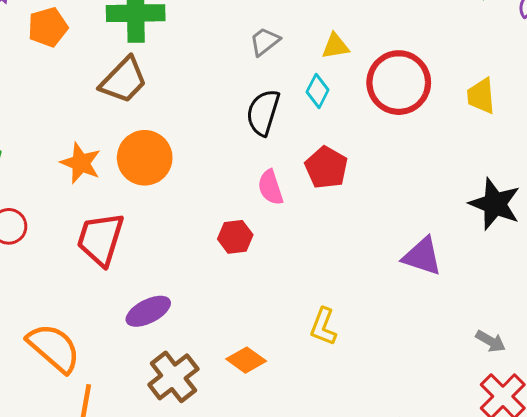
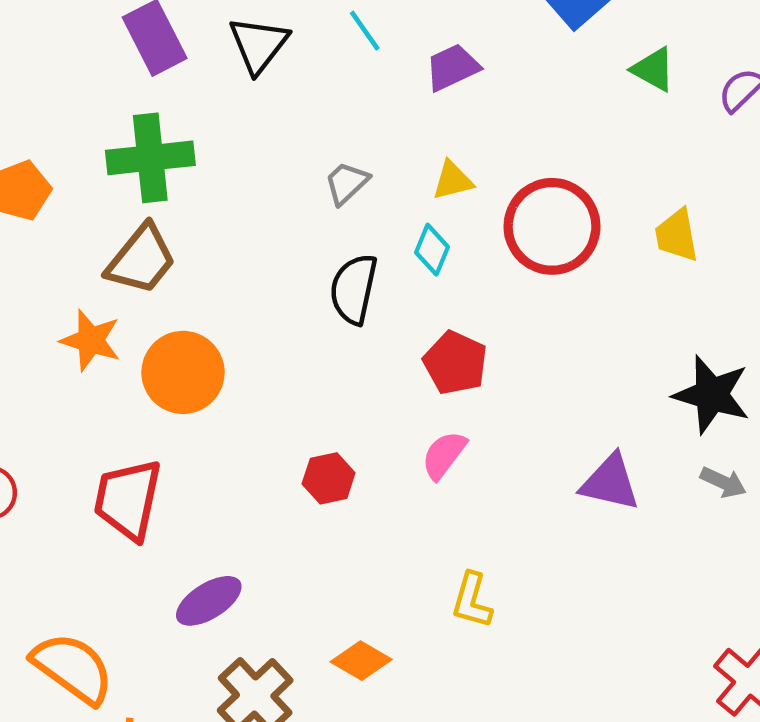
orange star: (81, 163) -> (91, 340), moved
pink semicircle: (270, 187) -> (444, 455), moved, turned 60
gray arrow: (491, 341) -> (723, 482), moved

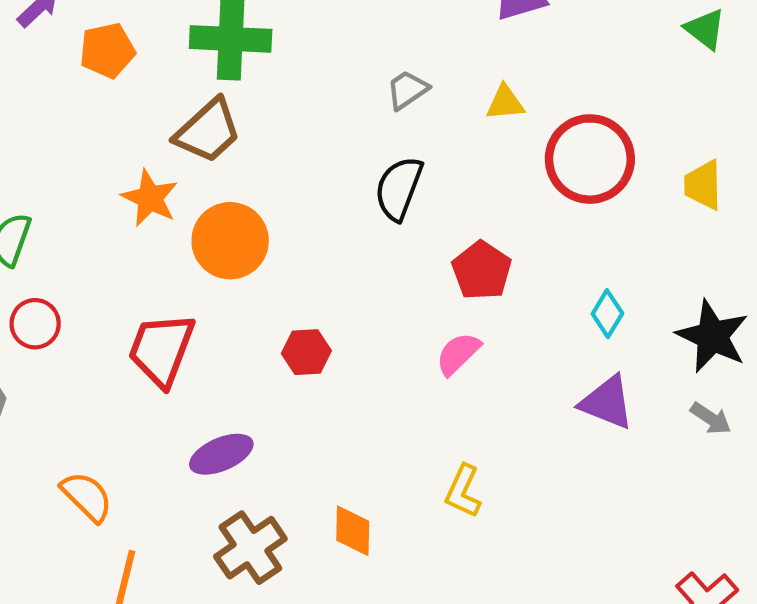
cyan diamond: (432, 250) -> (607, 314), moved
red hexagon: (329, 478) -> (306, 352), moved
orange diamond: (361, 661) -> (353, 531), turned 52
orange semicircle: (73, 668) -> (87, 497), size x0.7

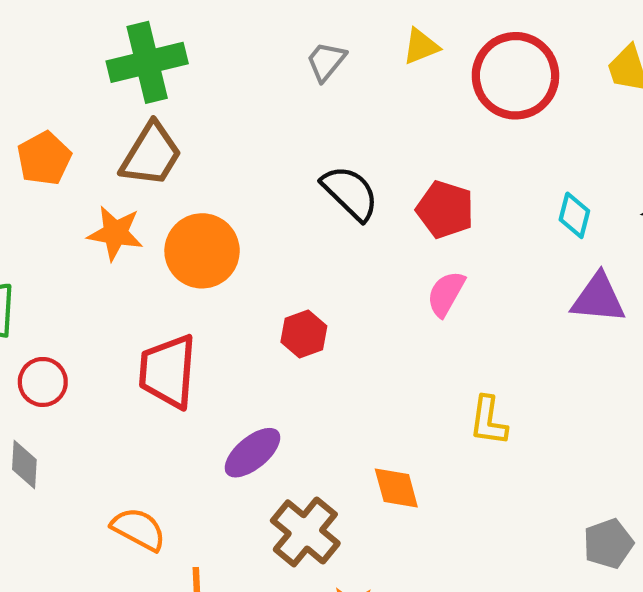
orange pentagon: (107, 50) -> (44, 158), moved
black semicircle: (399, 188) -> (350, 193), moved, turned 130

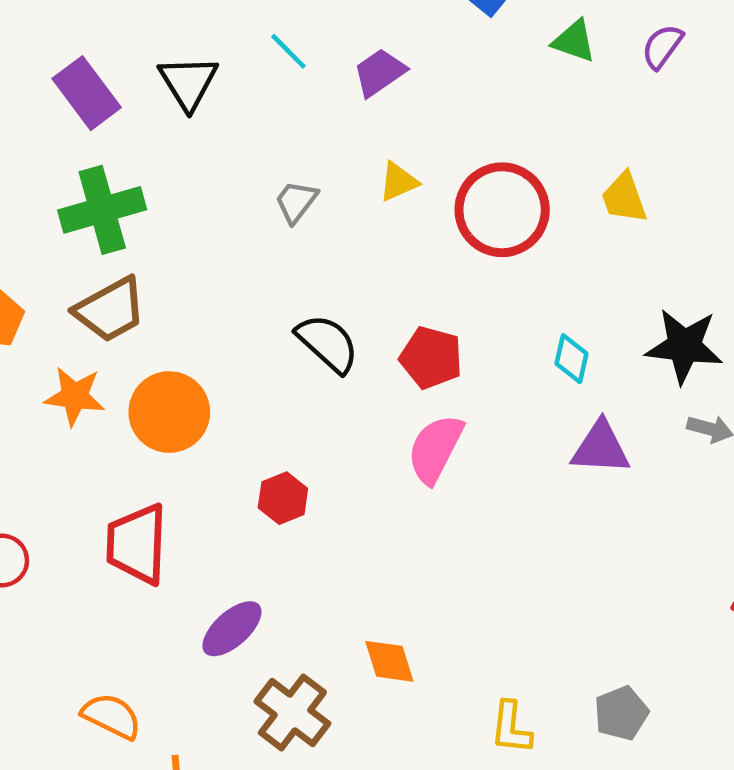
brown trapezoid: (151, 155) -> (110, 310), turned 32
pink semicircle: (446, 294) -> (435, 449), size x1.4
yellow L-shape: (488, 421) -> (511, 728), moved

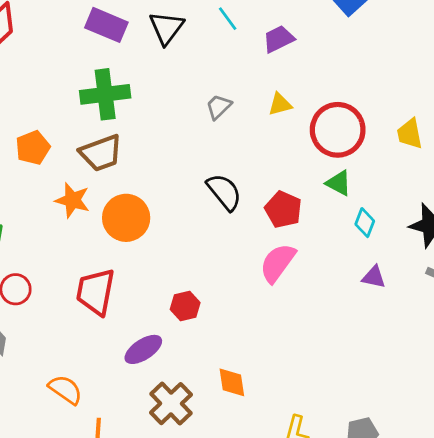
green triangle: (574, 41) -> (339, 183), moved
purple rectangle: (87, 93) -> (106, 25), turned -39
purple triangle: (601, 448) -> (374, 277), size x0.7
red hexagon: (283, 498) -> (185, 306), moved

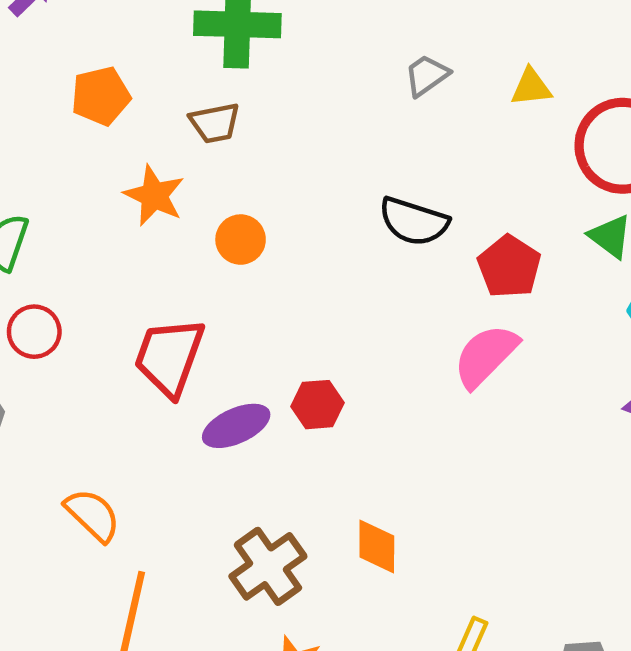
brown trapezoid: (101, 153) -> (215, 123), size x0.7
black semicircle: (224, 192) -> (414, 221), turned 138
orange circle: (126, 218) -> (241, 240), size x0.6
purple ellipse: (143, 349) -> (236, 426), moved

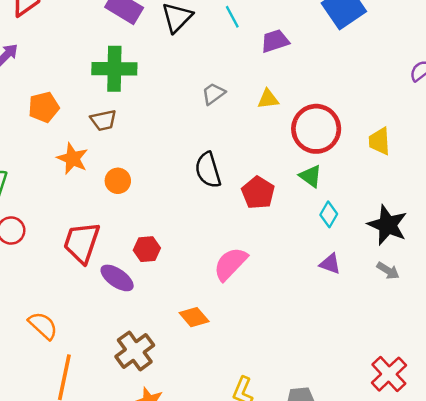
black semicircle: (414, 221) -> (208, 170), turned 57
pink semicircle: (486, 356) -> (230, 264), moved
red hexagon: (317, 405) -> (147, 249), moved
purple ellipse: (236, 426) -> (117, 278), turned 60
orange diamond: (377, 546) -> (194, 317), moved, turned -40

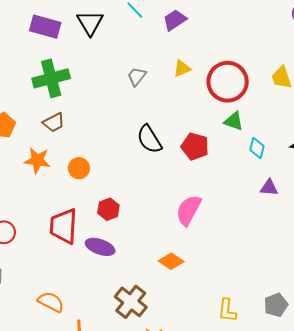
red hexagon: (147, 249) -> (108, 209), moved

